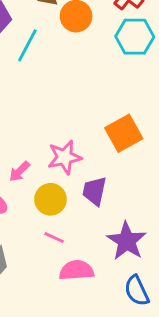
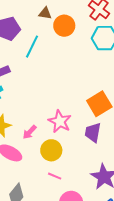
pink star: (64, 157) -> (60, 121), turned -30
purple trapezoid: (94, 191) -> (93, 133), moved

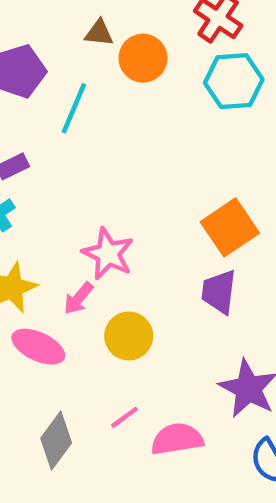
pink star: (60, 121) -> (108, 254), moved
pink line: (55, 176) -> (125, 417), moved, turned -56

